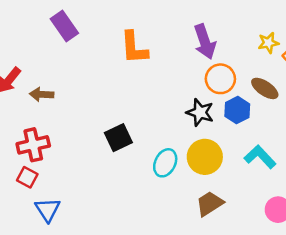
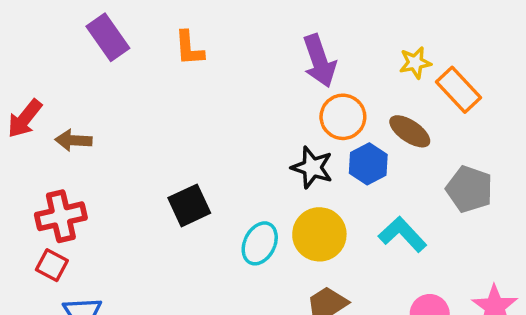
orange L-shape: (134, 48) -> (189, 48), moved, size x0.7

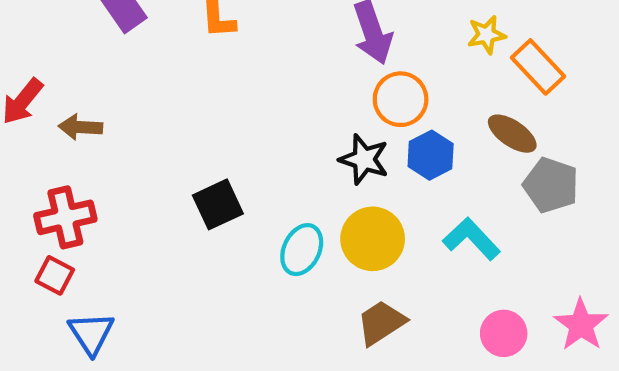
brown ellipse: (410, 131) -> (512, 134), moved

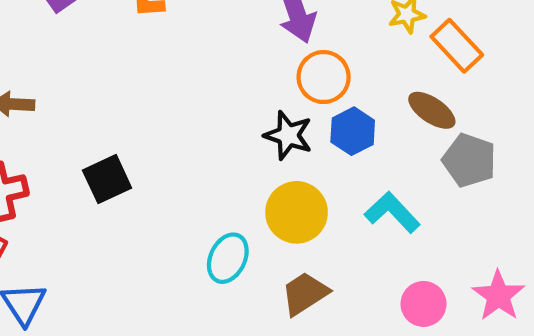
black square: (218, 204) -> (107, 179), moved
cyan ellipse: (302, 250) -> (228, 258), moved

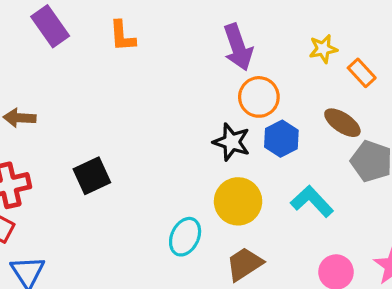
orange rectangle: (457, 46) -> (362, 73), size x0.7

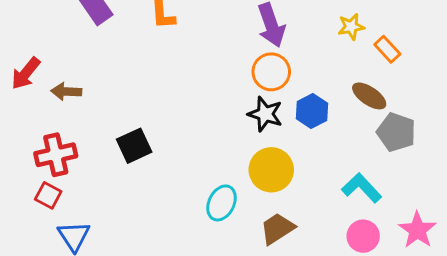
orange circle: (259, 97) -> (271, 72), moved
cyan L-shape: (312, 201) -> (362, 188), moved

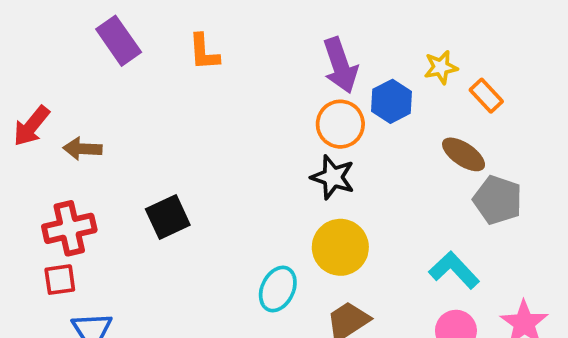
blue hexagon: (312, 111) -> (392, 101), moved
red square: (48, 195) -> (60, 280), turned -36

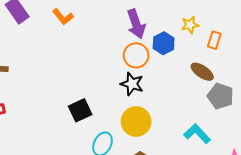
orange L-shape: (204, 52) -> (63, 17), turned -35
orange rectangle: (486, 96) -> (214, 40), turned 60
black square: (168, 217) -> (80, 110), moved

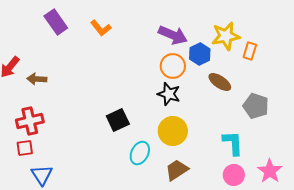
purple arrow: (136, 24) -> (173, 35), turned -48
yellow star: (190, 25) -> (226, 36), size x1.6
brown ellipse: (202, 72) -> (220, 82), moved
cyan L-shape: (197, 134) -> (233, 143), turned 40

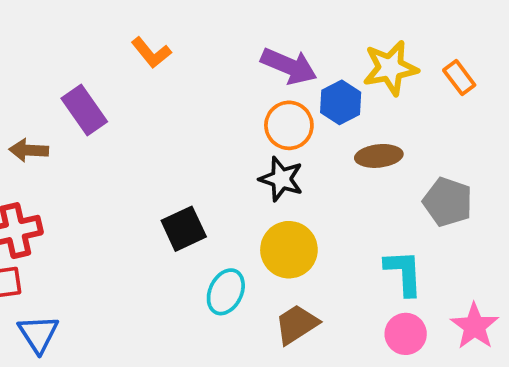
purple rectangle: (56, 22) -> (84, 110), moved
orange rectangle: (250, 51) -> (459, 78), moved, turned -54
brown ellipse: (220, 82) -> (379, 156), turned -40

